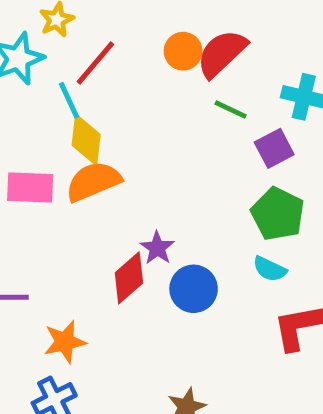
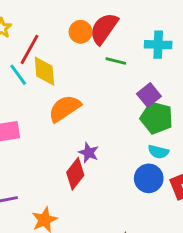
yellow diamond: (86, 140) -> (44, 71), moved
purple square: (274, 148) -> (149, 95), moved
orange semicircle: (93, 181) -> (65, 108), moved
blue circle: (194, 289) -> (149, 178), moved

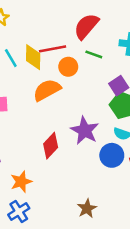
orange circle: (81, 32) -> (68, 67), moved
red line: (29, 49) -> (53, 49), moved, turned 45
purple star: (89, 153) -> (85, 131), moved, size x1.6

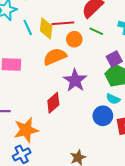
purple star: (85, 131) -> (75, 80), moved
orange star: (21, 182) -> (26, 130), size x1.4

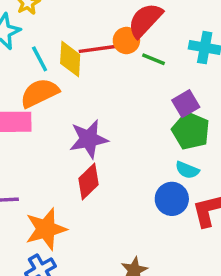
orange circle: (74, 39) -> (126, 40), moved
orange semicircle: (55, 57) -> (39, 93), moved
purple star: (75, 80) -> (89, 139), moved, turned 30

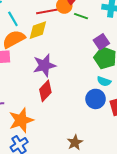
yellow diamond: (70, 59) -> (38, 30), moved, turned 70

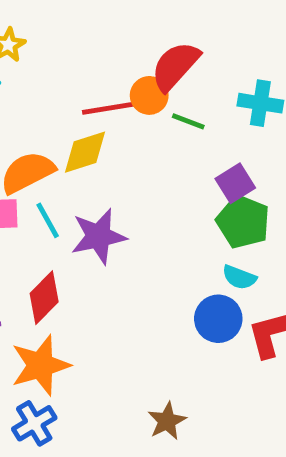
cyan line: (13, 19) -> (48, 220), moved
red diamond: (45, 91) -> (44, 298), moved

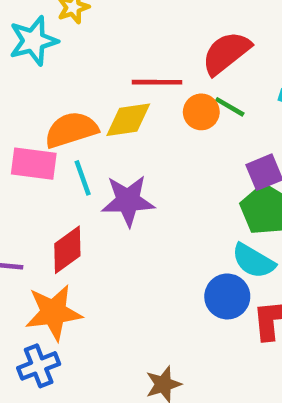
orange circle: (149, 95) -> (201, 112), moved
cyan semicircle: (239, 277) -> (253, 261), size x1.4

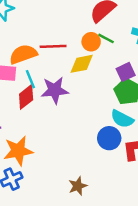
red line: (157, 82) -> (53, 46), moved
yellow diamond: (128, 120) -> (82, 64), moved
red diamond: (67, 250) -> (26, 97), moved

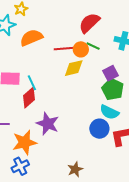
red line: (53, 46) -> (65, 49), moved
orange semicircle: (23, 54) -> (31, 38), moved
purple star: (55, 90) -> (48, 124), moved, turned 30

